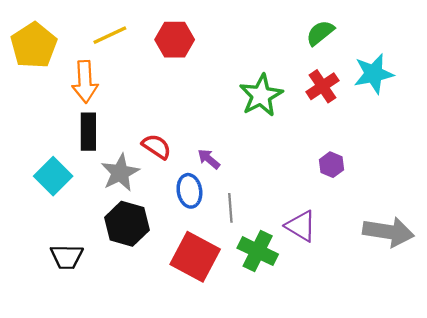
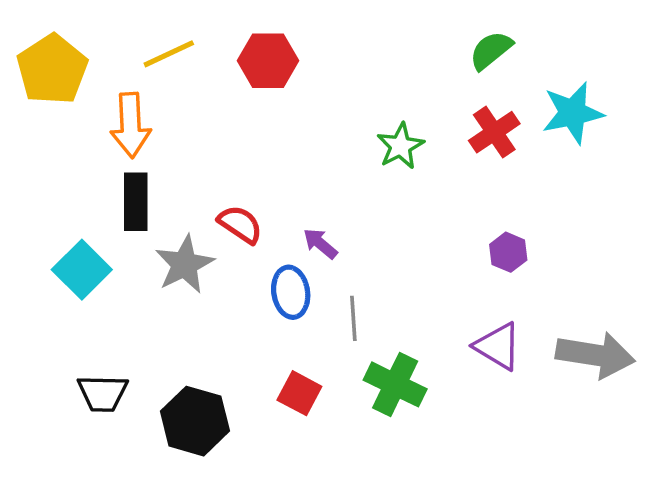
green star: (261, 95) -> (400, 146), size x0.7
black hexagon: (127, 224) -> (195, 421), moved
purple triangle: (301, 226) -> (498, 346), moved
red square: (195, 257) -> (299, 393), size x0.6

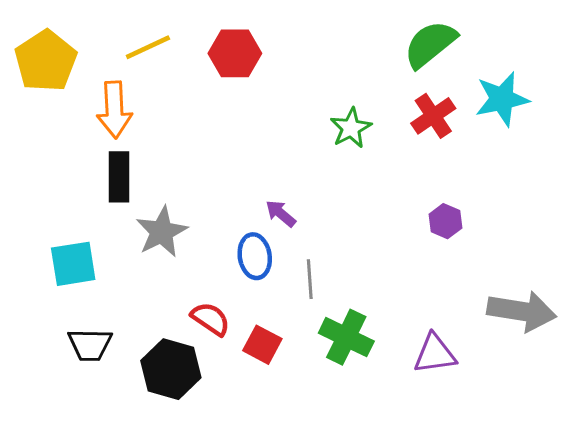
green semicircle: (491, 50) -> (430, 44), size x1.4
red semicircle: (240, 224) -> (210, 319), moved
cyan square: (82, 270) -> (73, 264), moved, turned 36
purple triangle: (498, 346) -> (435, 354), moved, turned -39

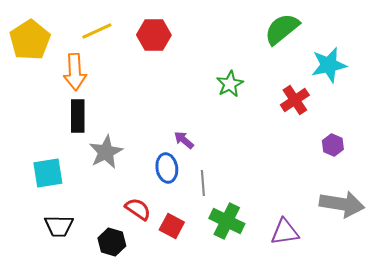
red cross: (433, 116) -> (295, 100), moved
purple hexagon: (445, 221) -> (333, 145), moved
black hexagon: (171, 369) -> (112, 242), size x0.7

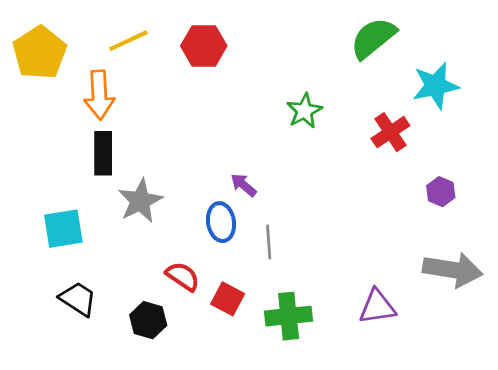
green cross: (227, 221) -> (289, 316), moved, turned -32
black trapezoid: (59, 226) -> (78, 299), turned -148

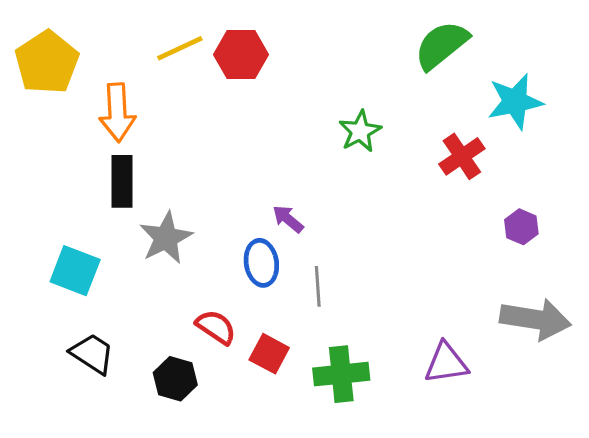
yellow line: (128, 41) -> (180, 48), moved
cyan square: (63, 229) -> (75, 271), turned 30

